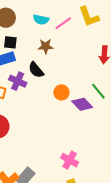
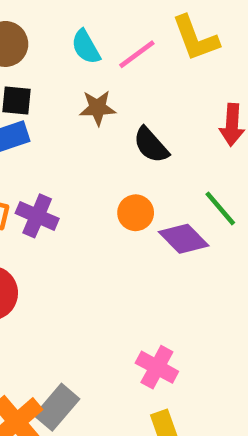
cyan semicircle: (41, 20) -> (86, 47), turned 49
black semicircle: (36, 70) -> (151, 145), moved
purple cross: (18, 81) -> (37, 216), moved

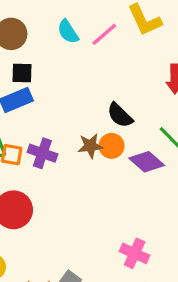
brown star: (98, 108) -> (90, 146), moved
black semicircle: (151, 145) -> (120, 115), moved

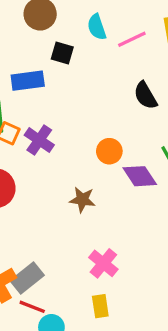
black square: (22, 73) -> (62, 53), moved
black semicircle: (120, 115) -> (145, 96), moved
brown star: (90, 146) -> (82, 200), moved

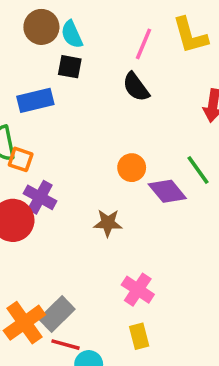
cyan semicircle: (97, 27) -> (72, 34), moved
pink line: (132, 39) -> (143, 44), turned -36
black semicircle: (145, 96) -> (136, 87), moved
purple cross: (39, 140) -> (40, 197), moved

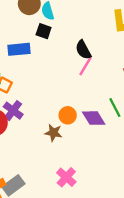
pink line: (143, 44) -> (85, 66), moved
orange circle: (132, 168) -> (68, 115), moved

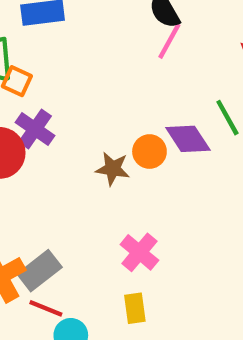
orange circle: (68, 115) -> (149, 152), moved

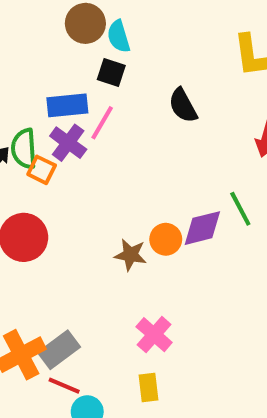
pink line: (169, 41) -> (102, 123), moved
purple cross: (35, 129) -> (68, 143), moved
purple diamond: (188, 139) -> (202, 228), turned -72

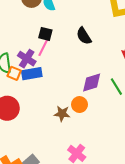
black square: (111, 73) -> (45, 34), moved
blue rectangle: (67, 105) -> (32, 74), moved
purple diamond: (202, 228) -> (92, 83), moved

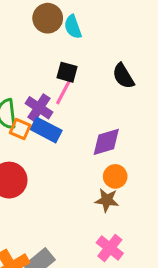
blue rectangle: (32, 74) -> (46, 130), turned 36
purple diamond: (92, 83) -> (106, 142), moved
brown star: (62, 114) -> (107, 200), moved

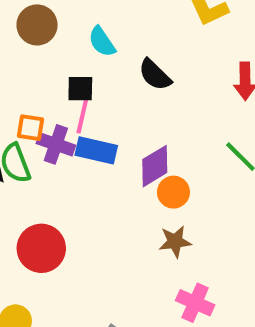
cyan semicircle: (73, 27) -> (102, 42), moved
orange square: (20, 129) -> (30, 128), moved
blue rectangle: (46, 130) -> (96, 150), moved
orange circle: (115, 176) -> (173, 192), moved

